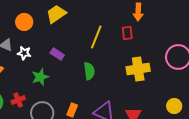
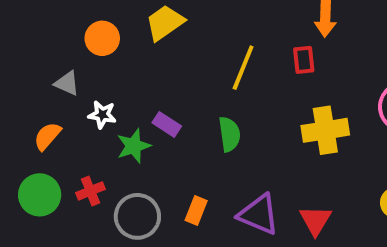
white star: (24, 53) -> (102, 115), moved
purple rectangle: (57, 54) -> (167, 124), moved

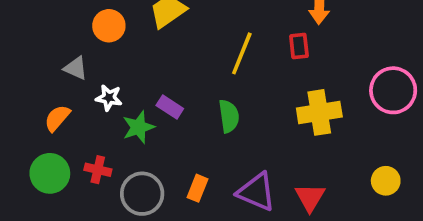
red cross: (90, 191) -> (98, 170), turned 35

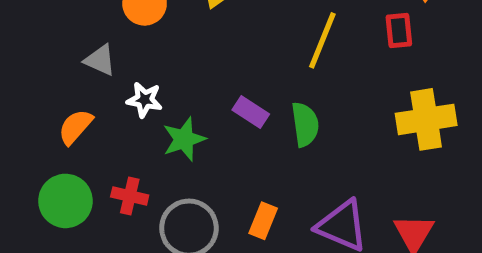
purple rectangle: (170, 107) -> (251, 112), moved

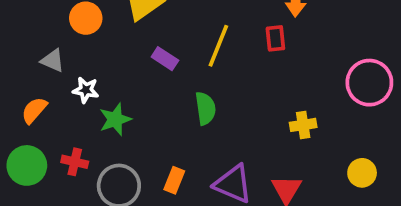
purple rectangle: (251, 112) -> (165, 59), moved
yellow cross: (426, 119) -> (303, 125), moved, size x0.6

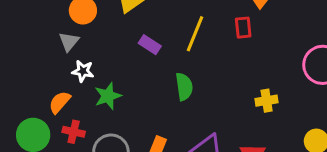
gray triangle: (53, 60) -> (69, 42), moved, turned 45
orange semicircle: (34, 110) -> (60, 102), moved

